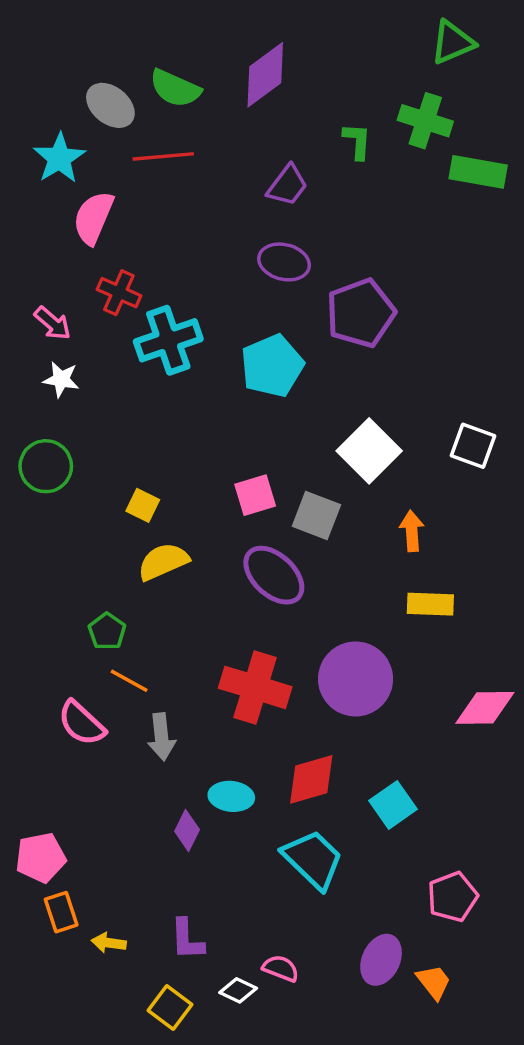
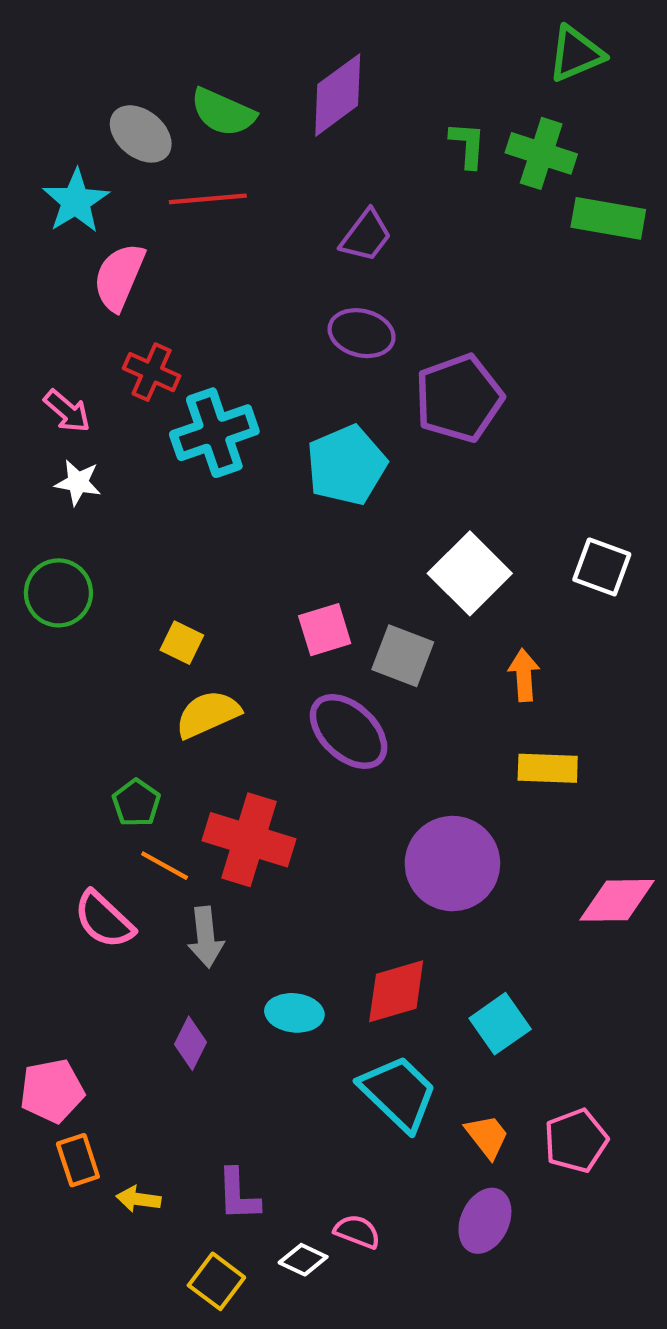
green L-shape: (357, 141) -> (468, 145), moved
red cross: (255, 687) -> (249, 840), moved
purple diamond: (187, 830) -> (191, 1043), moved
orange trapezoid: (434, 982) -> (487, 1136), moved

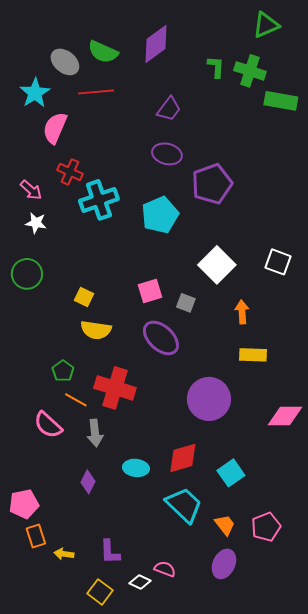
gray square: (403, 656) -> (186, 303), size x0.7
yellow semicircle: (208, 714) -> (96, 330), turned -148

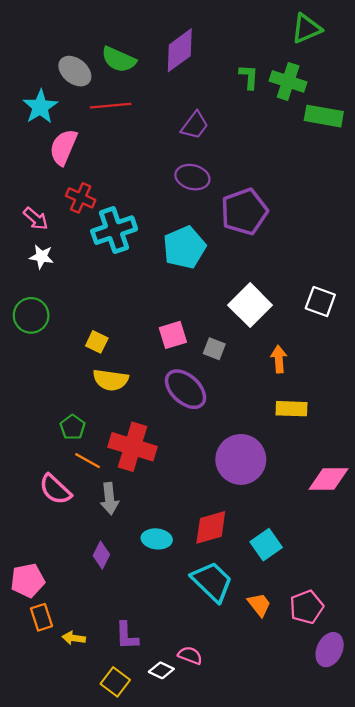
purple ellipse: (224, 564) -> (330, 650), moved

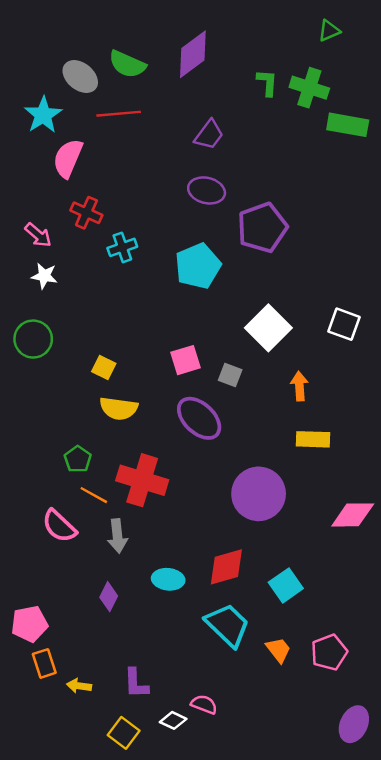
green triangle: (307, 28) -> (329, 31), size x0.7
cyan cross: (114, 230) -> (122, 247), size x0.6
purple ellipse: (330, 650) -> (354, 724), moved

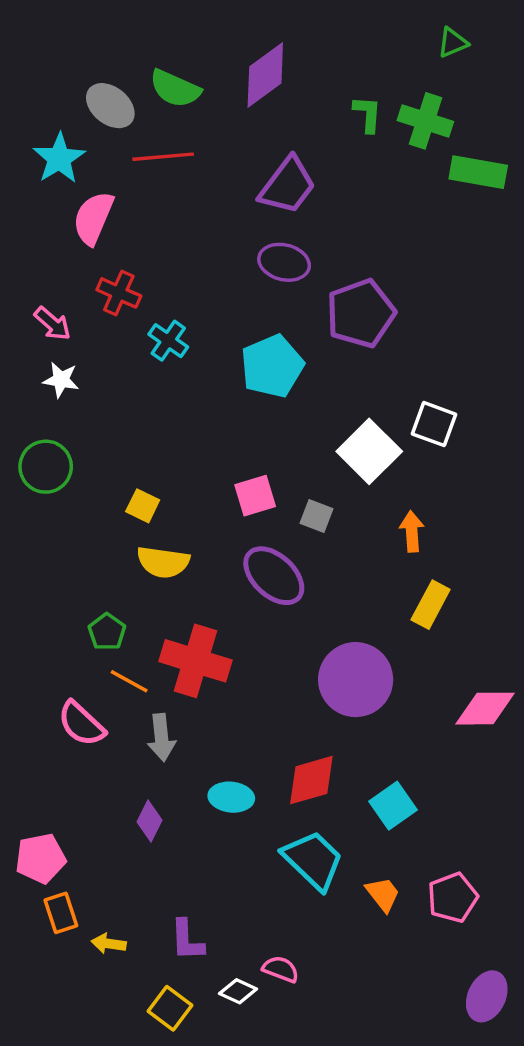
purple trapezoid: (209, 135) -> (287, 186), size x1.4
cyan cross: (122, 247) -> (168, 341), turned -36
white square: (344, 324) -> (434, 424), moved
yellow rectangle: (313, 439) -> (431, 605), turned -64

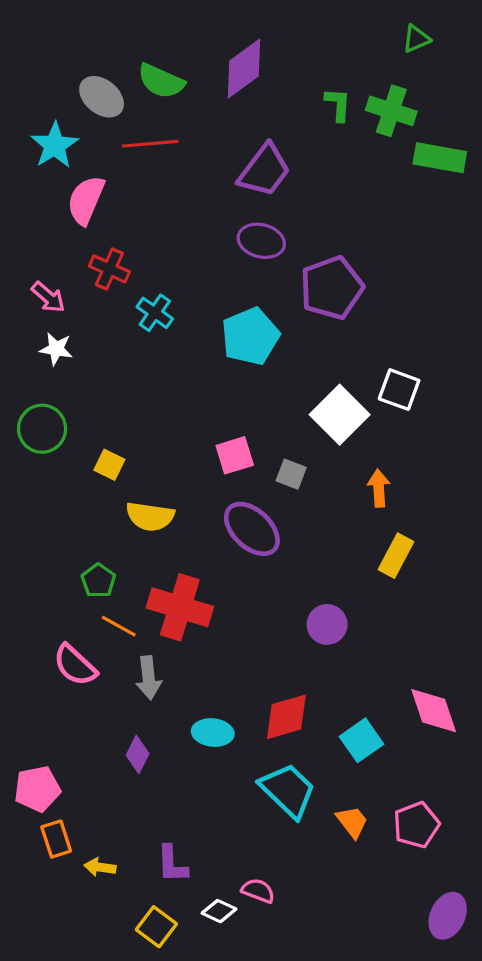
yellow square: (143, 506) -> (109, 465), moved
purple circle: (356, 680) -> (327, 624), size x0.6
pink diamond: (485, 709) -> (434, 711), moved, turned 72

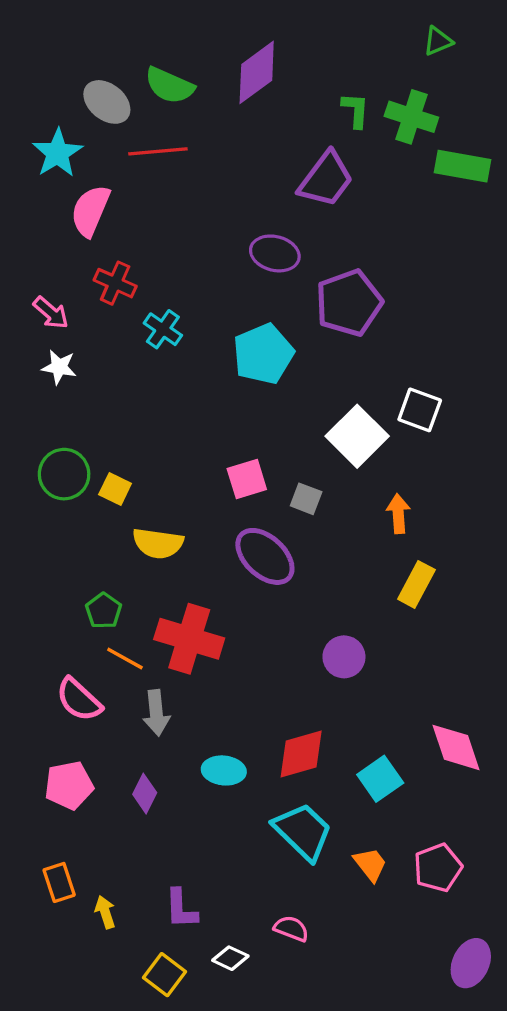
purple trapezoid: (264, 170) -> (326, 179), moved
green circle: (42, 429) -> (64, 474), moved
pink pentagon: (37, 789) -> (69, 785), moved
yellow arrow: (100, 867) -> (105, 912), turned 64
pink semicircle: (258, 891) -> (291, 929), moved

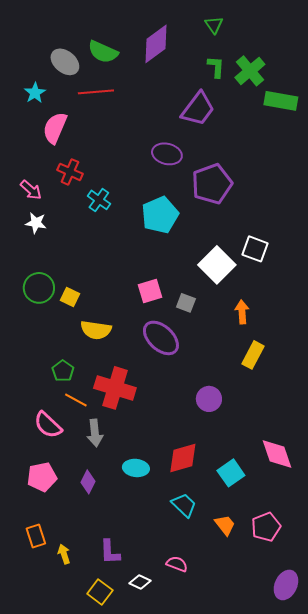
green triangle: (438, 41) -> (214, 25), moved, turned -42
green cross: (411, 117) -> (250, 71), turned 32
cyan star: (57, 153) -> (35, 93), size x0.7
cyan trapezoid: (303, 831) -> (184, 505), size x0.7

